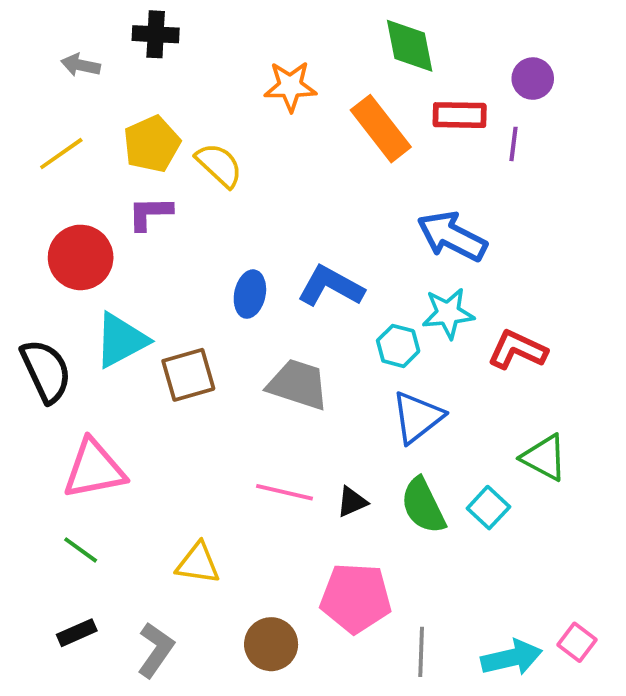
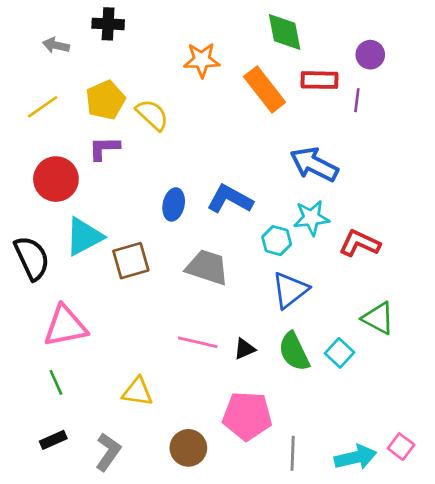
green line: (81, 550) -> (56, 382), turned 30

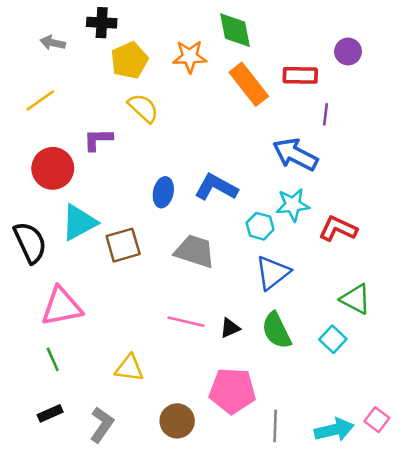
green diamond: (285, 32) -> (235, 30), moved
yellow pentagon: (105, 100) -> (129, 60), moved
purple line: (357, 100) -> (325, 114), moved
cyan square: (339, 353) -> (333, 339), moved

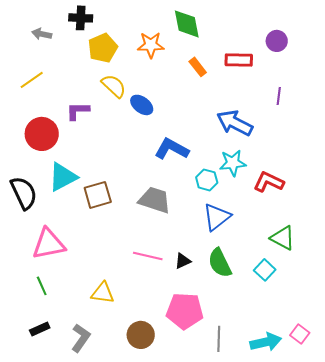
orange rectangle: (249, 84) -> (198, 67), size x0.6
purple line: (325, 114) -> (279, 96), moved
blue ellipse: (163, 192) -> (142, 105), moved, turned -65

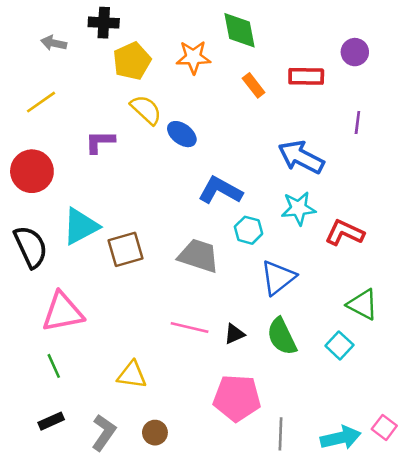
red circle: (42, 134) -> (32, 171), moved
cyan hexagon: (207, 180) -> (248, 230), moved
brown circle: (141, 335) -> (155, 433), moved, size x0.7

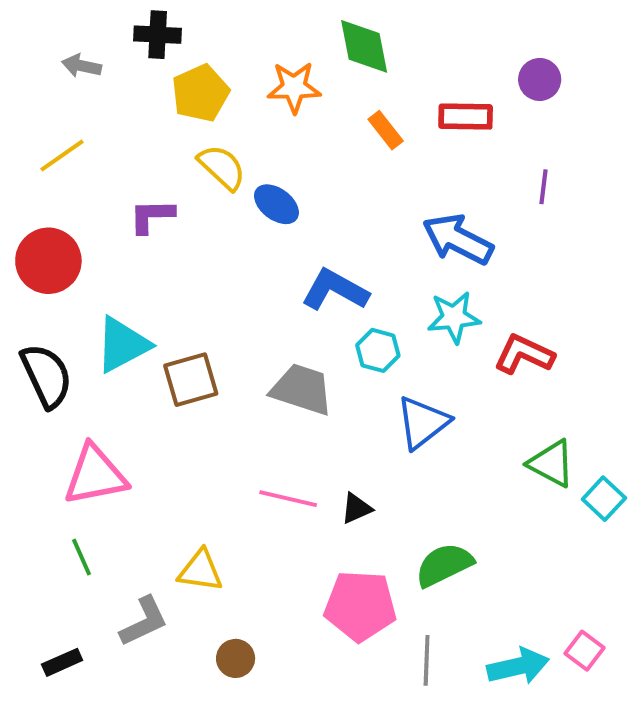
green semicircle: (282, 336) -> (444, 565), moved, turned 90
cyan square: (339, 345) -> (604, 499), moved
black rectangle: (51, 421) -> (62, 662), moved
gray L-shape: (104, 433) -> (144, 621), moved, turned 30

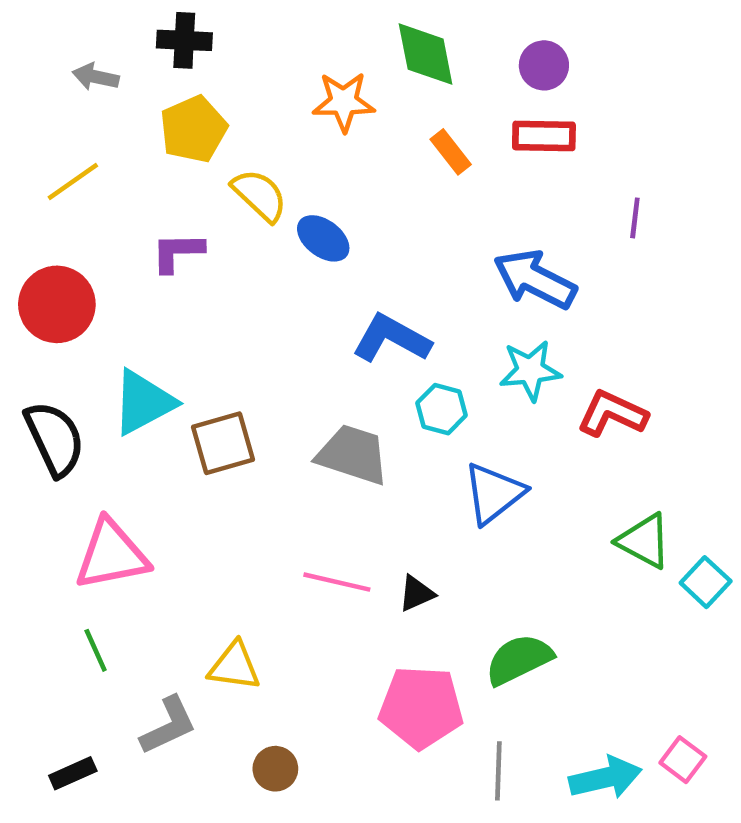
purple circle: (540, 79) -> (544, 65), moved
yellow pentagon: (200, 93) -> (193, 129), moved

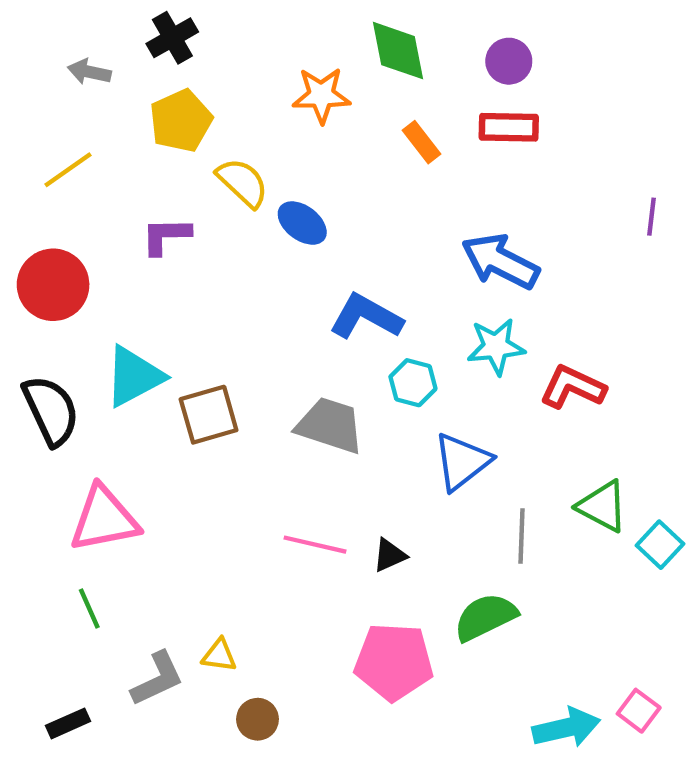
black cross: (184, 40) -> (172, 38), turned -33
purple line: (635, 218) -> (651, 217), moved
yellow triangle: (234, 666) -> (219, 655), moved, size x0.7
gray line: (498, 771) -> (522, 536), moved

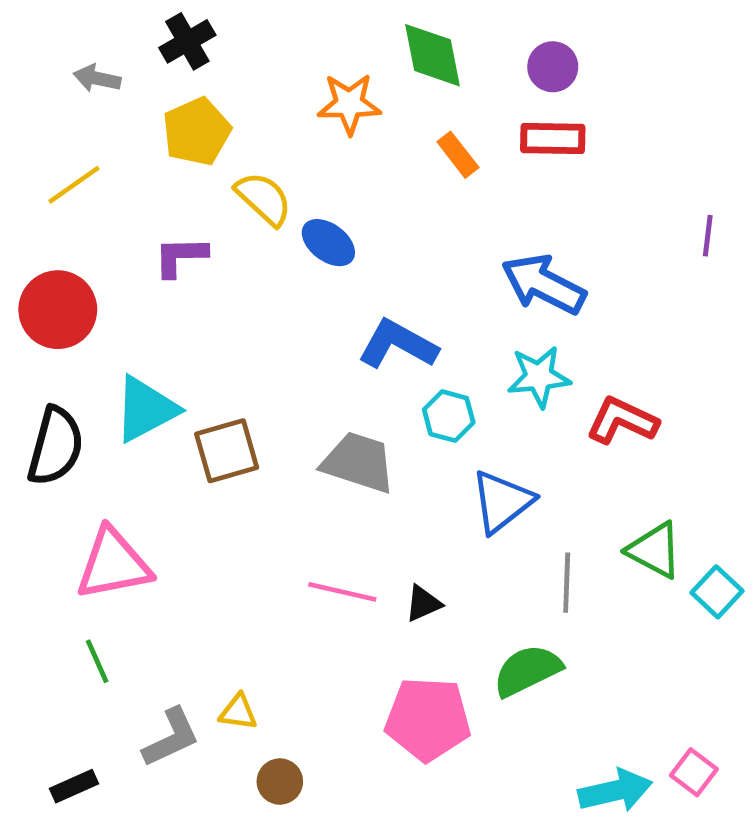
black semicircle: (51, 410) -> (55, 446), turned 40

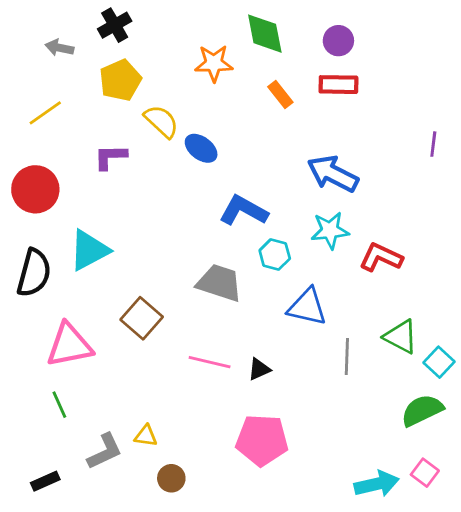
brown square: (227, 451) -> (142, 318), moved, turned -33
blue triangle: (502, 502) -> (307, 307), turned 51
green semicircle: (527, 670) -> (422, 410), moved

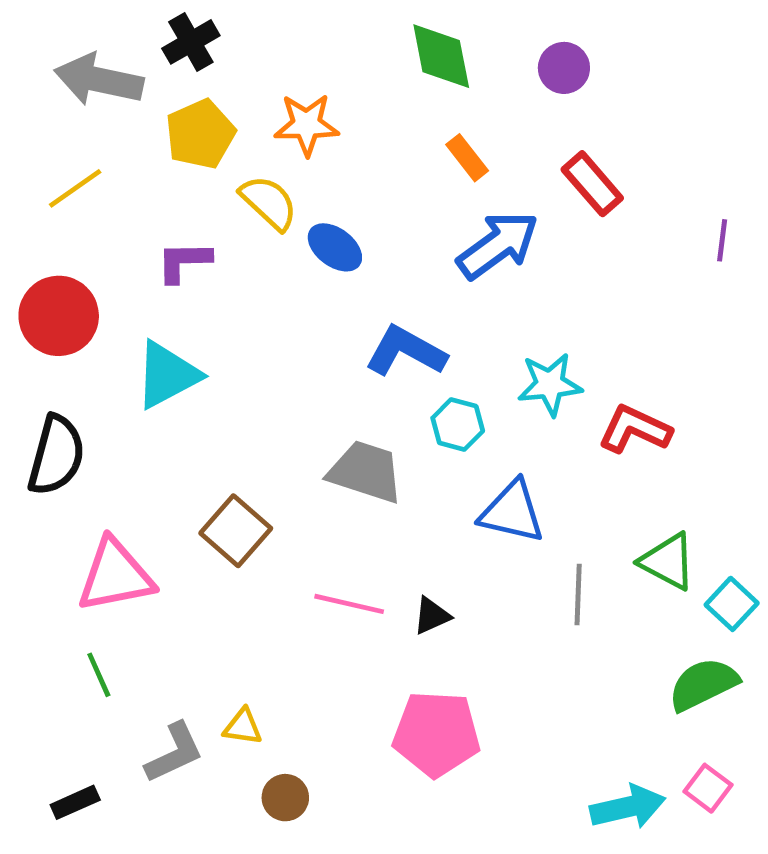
gray arrow: (59, 48) -> (99, 80), size x1.8
orange star: (214, 63) -> (307, 125), moved
red rectangle: (338, 85) -> (592, 184), moved, turned 48
blue arrow: (333, 174) -> (498, 245), moved, turned 117
cyan triangle: (89, 250) -> (167, 375), moved

